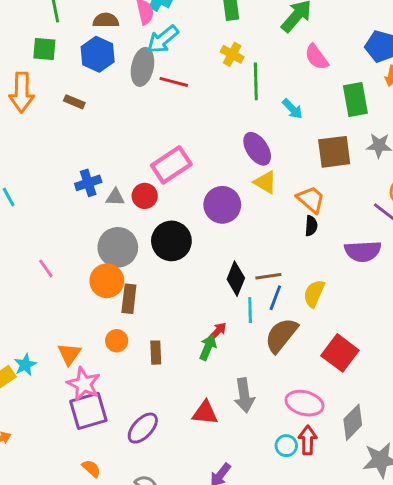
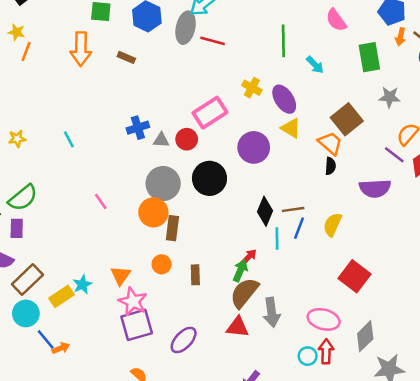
yellow cross: (232, 54) -> (252, 88), moved
brown square: (334, 152) -> (347, 119), moved, turned -32
brown semicircle: (281, 335) -> (244, 293), moved

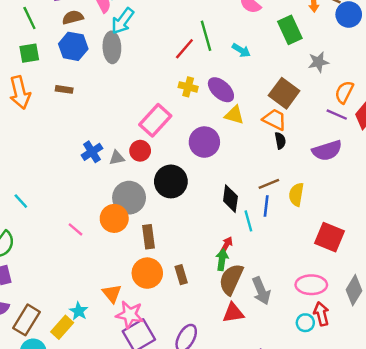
red line: (213, 41) -> (184, 49), moved, turned -50
cyan line: (69, 139) -> (21, 201), moved
brown line: (293, 209) -> (269, 184), moved
orange circle: (153, 212) -> (114, 218), moved
orange circle: (162, 264) -> (147, 273), size x1.6

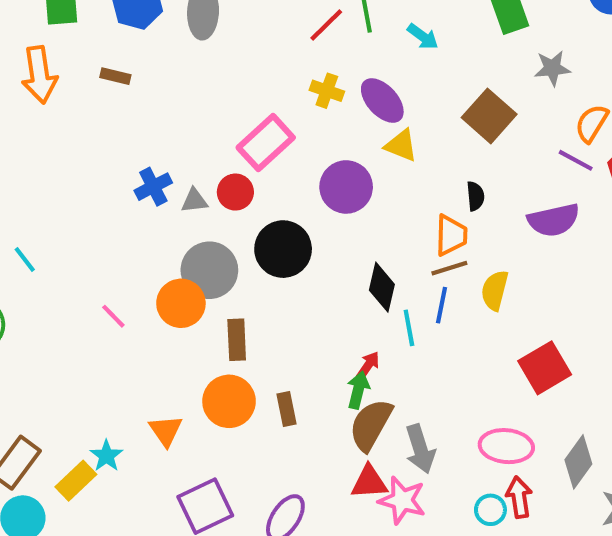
orange trapezoid: (275, 119) -> (451, 235), moved, turned 60
red square: (330, 237) -> (545, 368), turned 32
pink star: (130, 315) -> (402, 500), moved

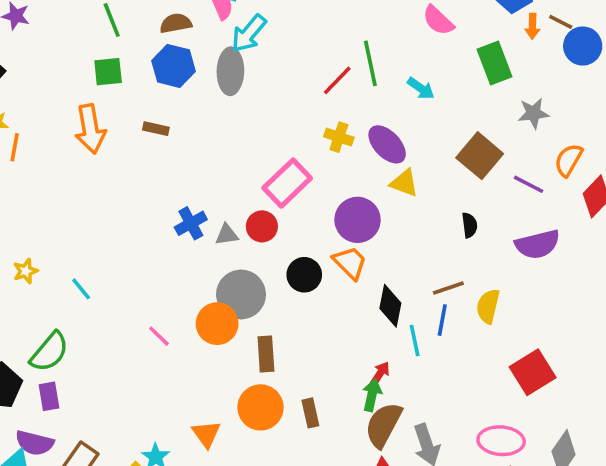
purple line: (576, 160) -> (529, 184), moved
orange trapezoid: (451, 235) -> (350, 263), moved, turned -45
black circle: (283, 249) -> (304, 275), size x0.7

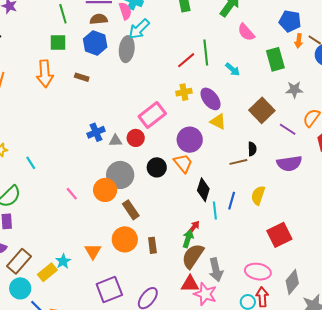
yellow cross: (339, 137) -> (184, 92), turned -35
brown line: (448, 288) -> (238, 162), moved
brown rectangle: (266, 354) -> (131, 210), turned -36

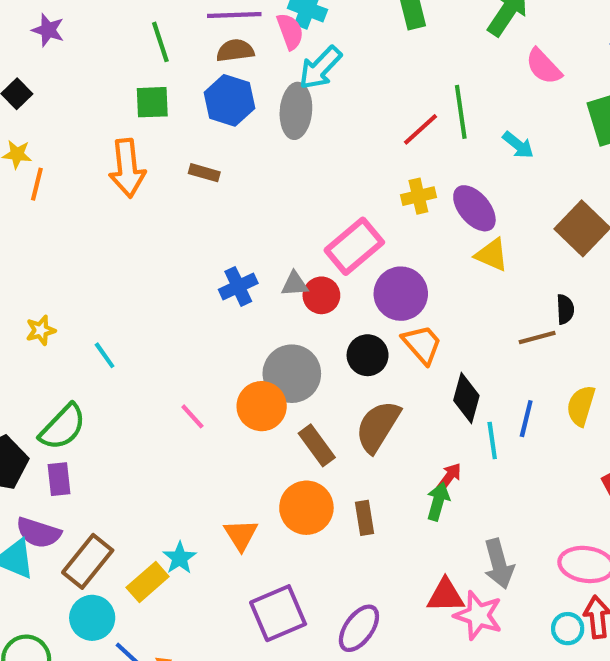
purple circle: (190, 140) -> (401, 294), moved
gray triangle: (115, 141) -> (295, 284), moved
brown semicircle: (193, 256) -> (378, 426), moved

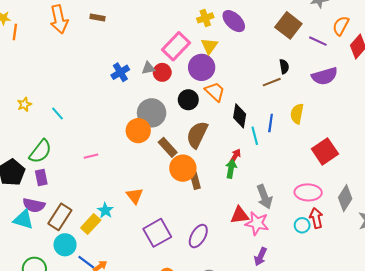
yellow triangle: (492, 255) -> (209, 46), moved, turned 48
pink line: (192, 416) -> (91, 156), moved, turned -56
orange circle: (306, 508) -> (183, 168), moved

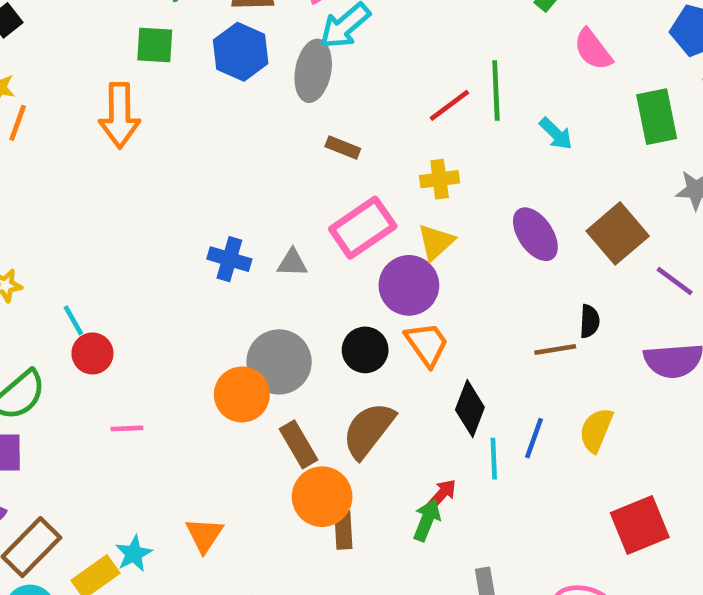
brown rectangle: (97, 17) -> (343, 148), moved
purple ellipse: (234, 21) -> (535, 234), moved
blue cross: (120, 72) -> (229, 259), turned 36
red circle: (162, 72) -> (92, 353), moved

